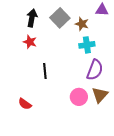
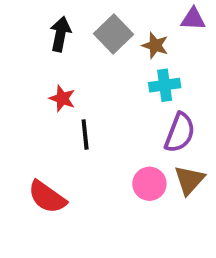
red star: (30, 42) -> (62, 98), moved
red semicircle: (25, 104) -> (47, 197), size x1.5

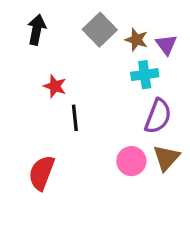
purple triangle: (193, 19) -> (166, 45), moved, turned 50
black arrow: (60, 34) -> (37, 30), moved
red semicircle: (47, 197) -> (42, 173), turned 76

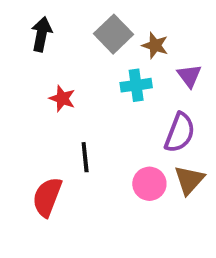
purple triangle: (166, 45) -> (189, 76), moved
cyan cross: (145, 75) -> (136, 85), moved
black line: (75, 118) -> (85, 157), moved

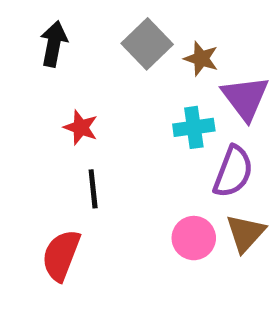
purple triangle: (189, 76) -> (245, 98), size x1.5
cyan cross: (136, 85) -> (194, 127), moved
black line: (85, 157) -> (93, 189), moved

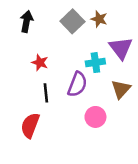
brown star: (201, 59) -> (99, 19), moved
purple semicircle: (233, 172) -> (77, 84), moved
brown triangle: (245, 233) -> (121, 89), moved

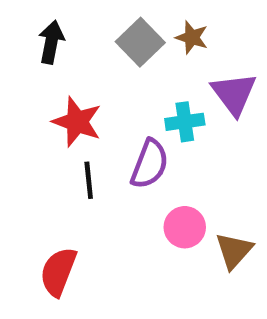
red star: (40, 63) -> (77, 122), size x1.5
brown triangle: (121, 89) -> (234, 251), moved
red semicircle: (30, 125) -> (58, 272), moved

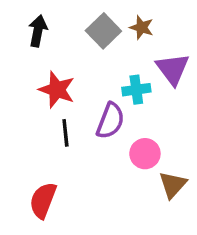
pink circle: (185, 227) -> (145, 154), moved

